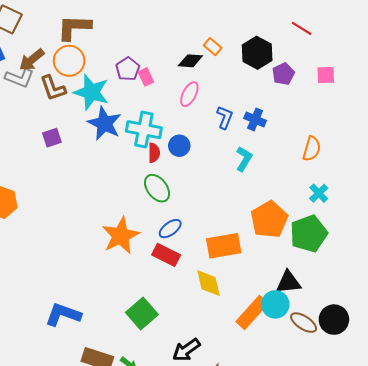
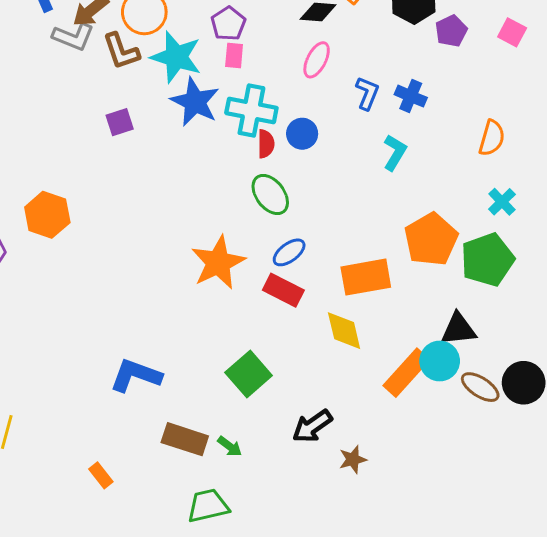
pink square: (326, 75) -> (512, 32), turned 30
pink rectangle: (146, 77) -> (234, 56), moved, turned 30

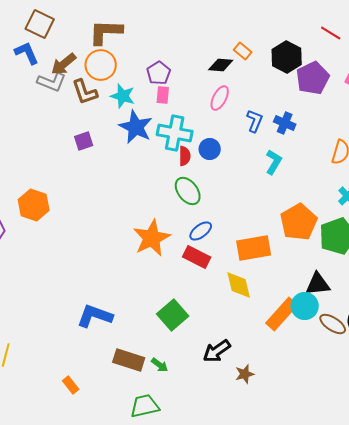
purple pentagon: (451, 31) -> (313, 78), size x1.5
cyan star: (176, 57) -> (123, 96), size x0.7

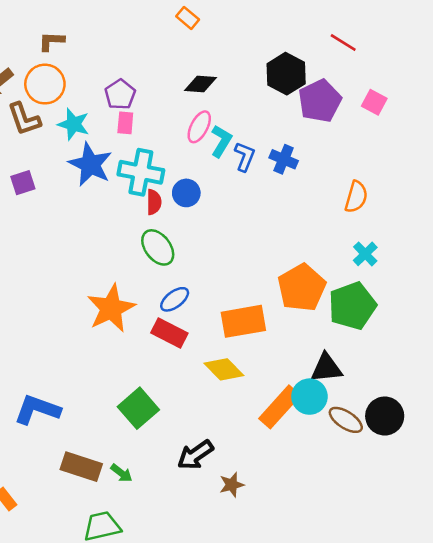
brown L-shape: (106, 32) -> (51, 41), size x0.6
orange rectangle: (243, 51) -> (188, 18), moved
cyan L-shape: (274, 162) -> (221, 141), moved
yellow diamond: (239, 285) -> (224, 369), turned -32

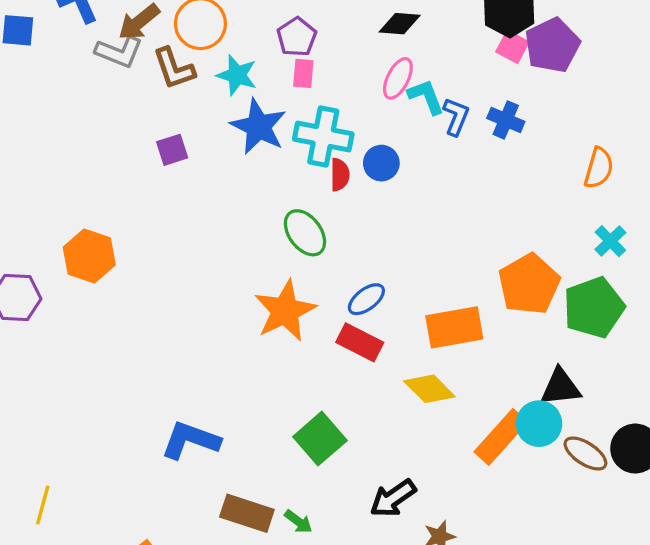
pink square: (374, 102) -> (512, 47), moved
cyan L-shape: (221, 141) -> (426, 97), turned -52
green ellipse: (158, 247) -> (305, 233), moved

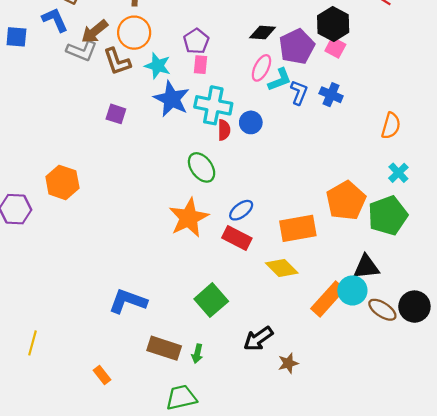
purple pentagon: (552, 45) -> (297, 47), moved
cyan L-shape: (426, 97) -> (280, 80), turned 90
purple square: (172, 150) -> (116, 114), turned 36
green arrow: (298, 522) -> (197, 354), turned 66

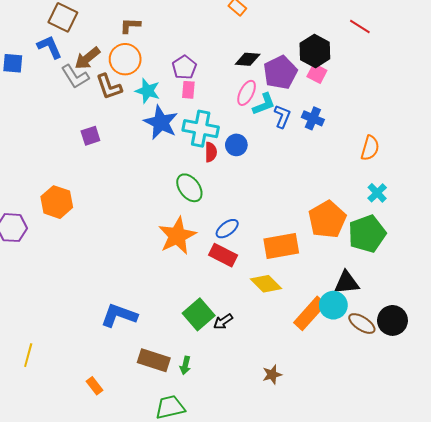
gray L-shape: (82, 51) -> (75, 77), turned 36
purple square: (116, 114) -> (90, 136), moved, turned -36
black arrow: (258, 339) -> (223, 321), moved, size x0.7

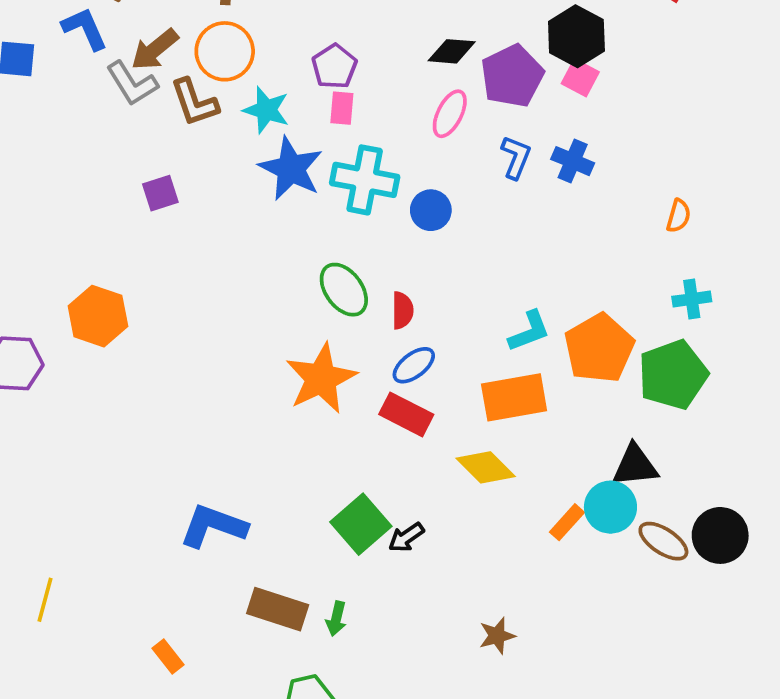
cyan L-shape: (264, 104) -> (529, 331), moved
orange semicircle: (370, 148) -> (679, 216), size x0.7
red semicircle: (211, 152) -> (402, 310), moved
cyan cross: (377, 193) -> (692, 299), turned 36
orange rectangle: (310, 313) -> (567, 522), size x0.6

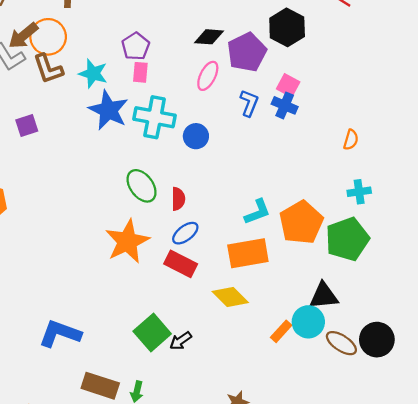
orange circle: (225, 51) -> (48, 37), moved
pink square: (580, 78) -> (288, 85), moved

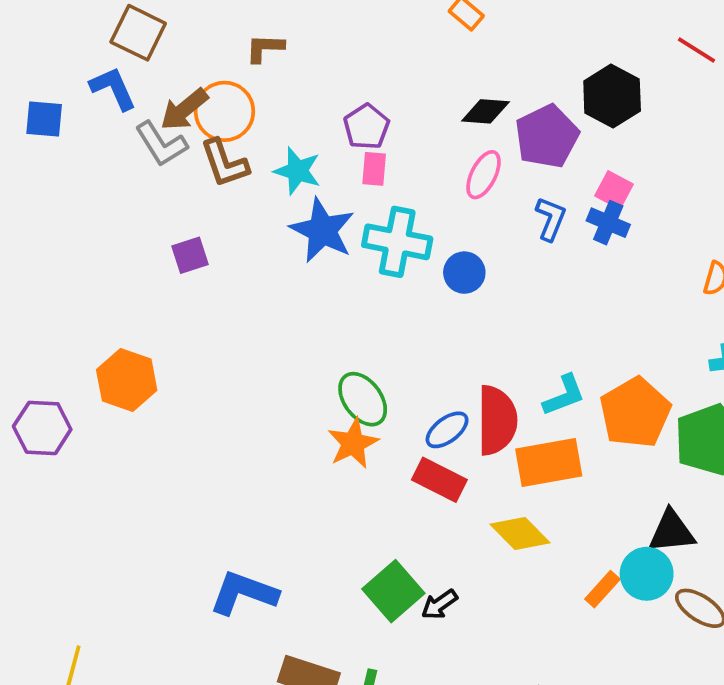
green ellipse: (142, 186) -> (363, 399), moved
red semicircle: (178, 199) -> (497, 420), moved, size x1.8
orange star: (127, 241) -> (353, 443), size x0.7

